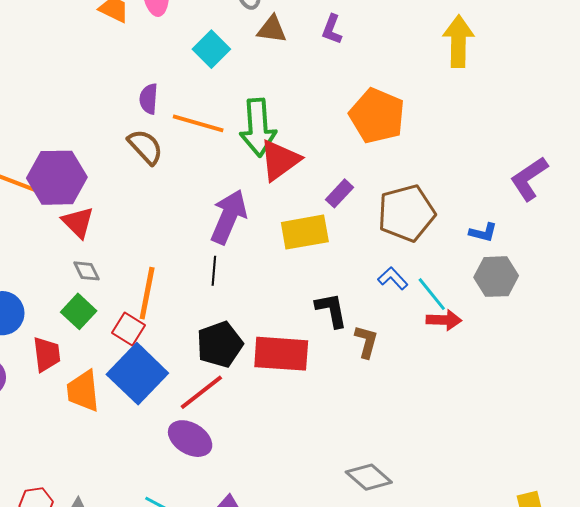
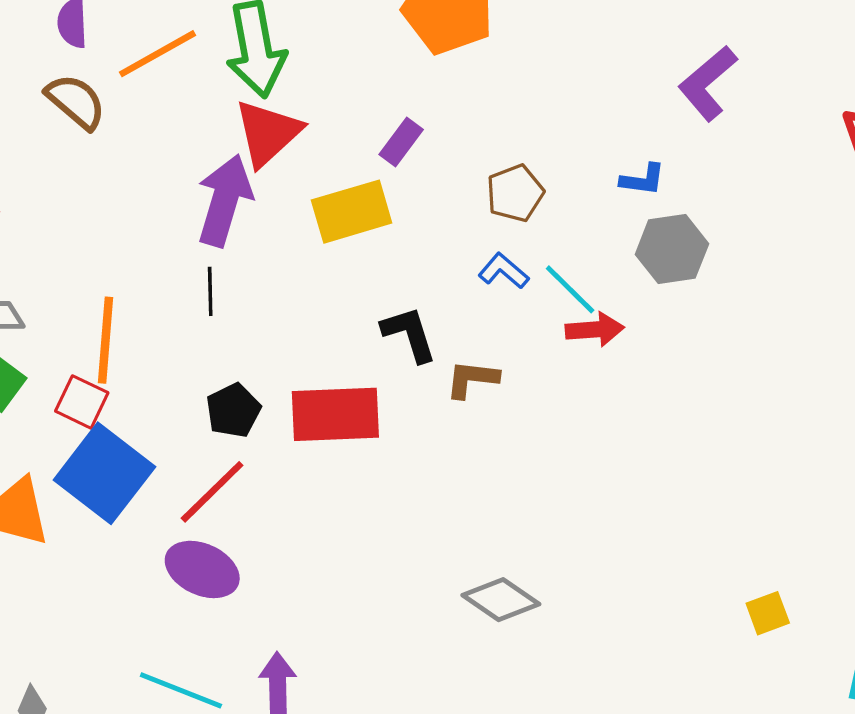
orange line: (198, 123) -> (158, 54), turned -39
red triangle: (280, 160) -> (268, 133), moved
brown pentagon: (406, 213) -> (515, 193), moved, size x0.6
brown L-shape: (366, 342) -> (472, 379), turned -92
black pentagon: (220, 344) -> (233, 410), size x0.7

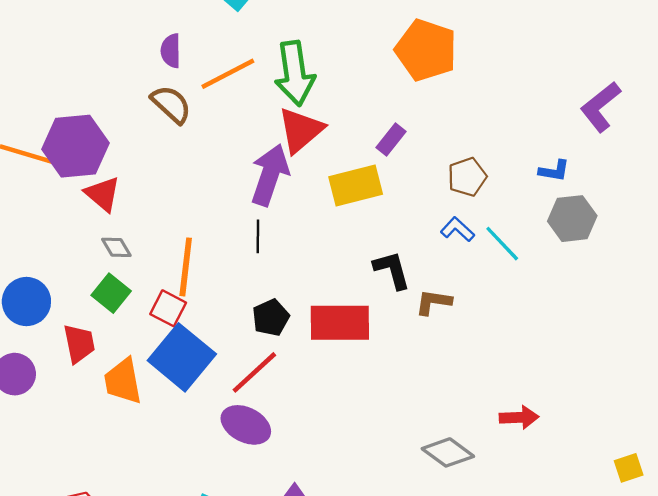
red arrow: (595, 330) -> (519, 417), moved

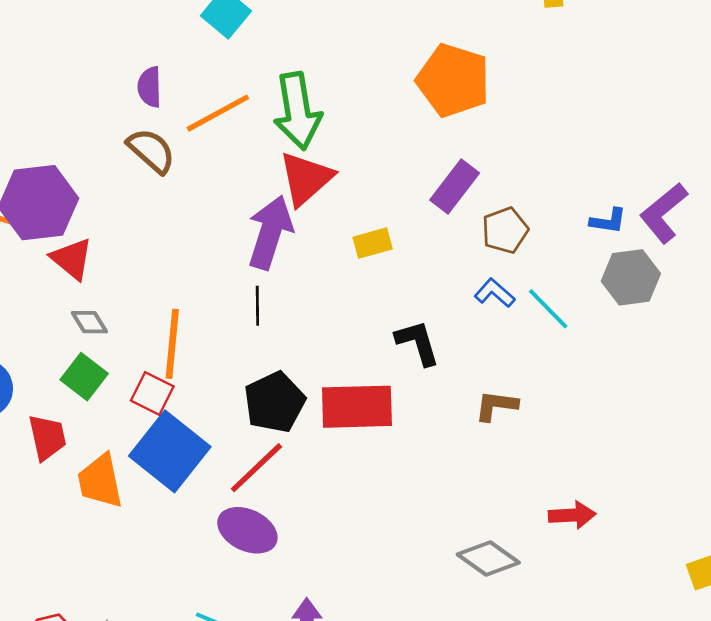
purple L-shape: (600, 107) -> (664, 213), moved
purple rectangle: (391, 140) -> (455, 186), moved, size x1.4
yellow rectangle: (356, 185) -> (373, 243), size x0.6
brown L-shape: (433, 302) -> (496, 406), moved
black pentagon: (271, 318) -> (275, 402), size x1.4

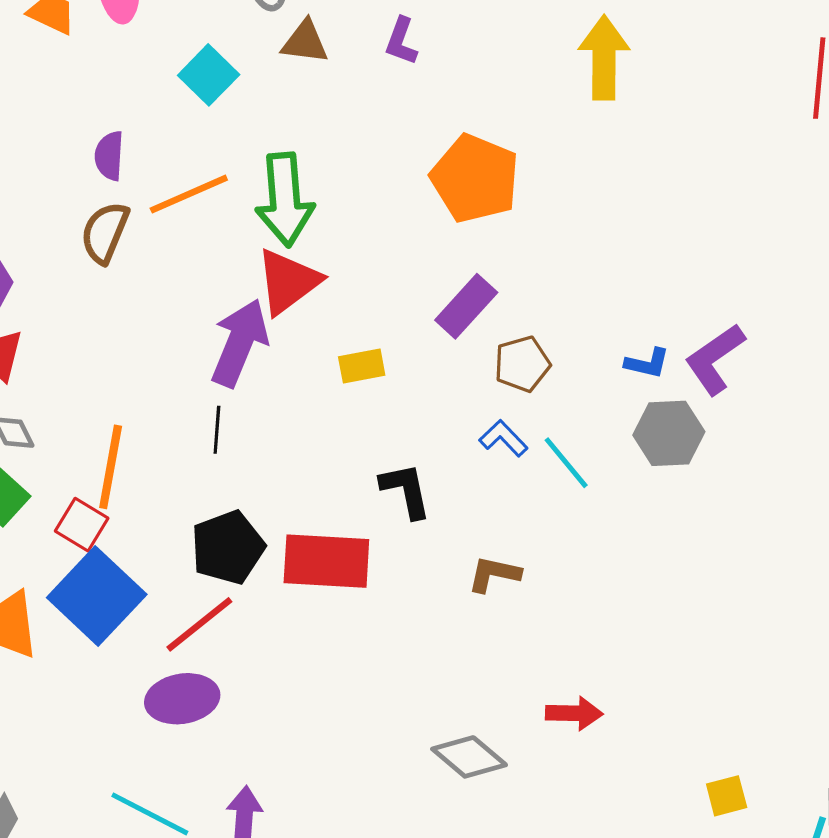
brown semicircle: (151, 151) -> (105, 233), turned -114
purple ellipse: (247, 530) -> (182, 699), turned -40

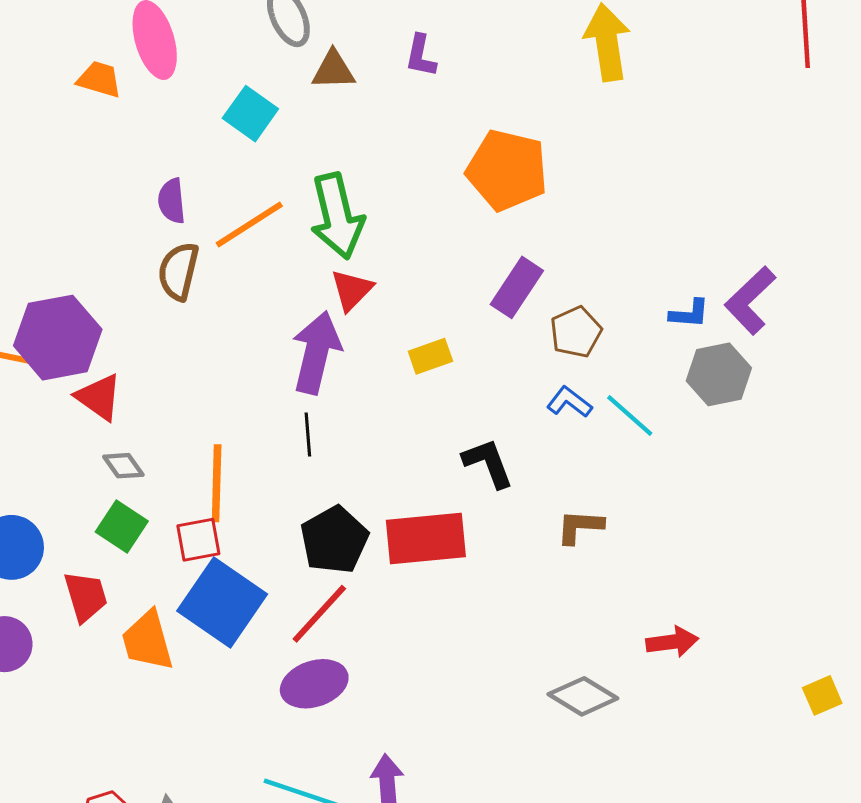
red triangle: (288, 282) -> (352, 290), size x0.7
red square: (82, 525) -> (198, 540), turned -33

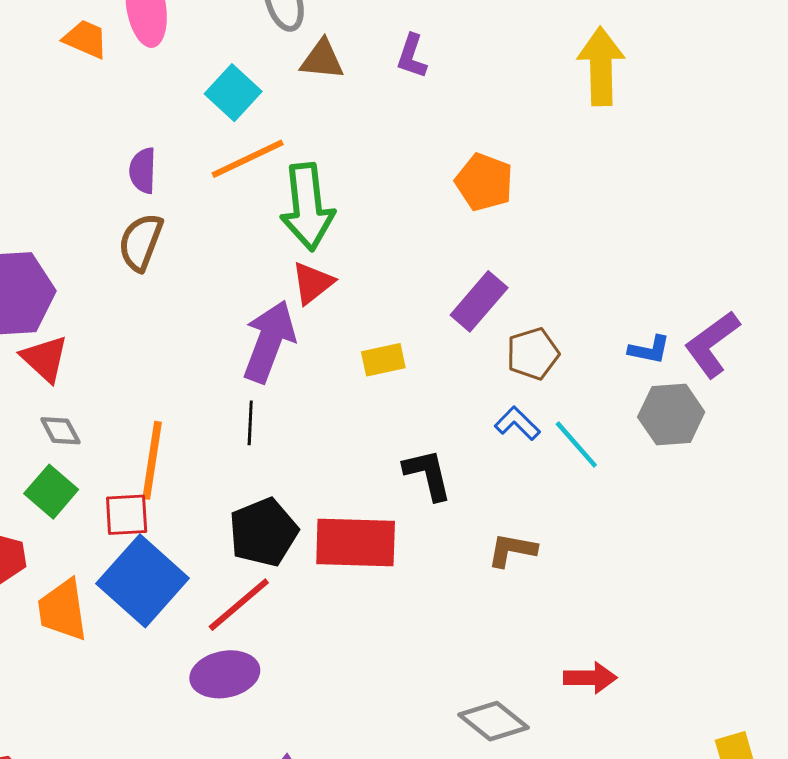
orange pentagon: (507, 170) -> (484, 182), size x0.7
orange line: (249, 224) -> (248, 159), moved

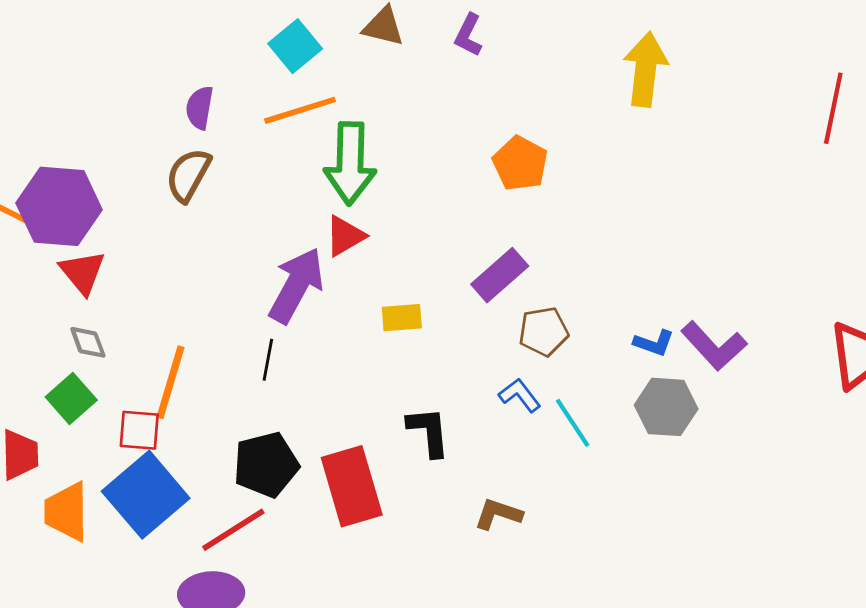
purple L-shape: (712, 344) -> (714, 346), turned -104
red rectangle: (356, 542) -> (352, 486), turned 64

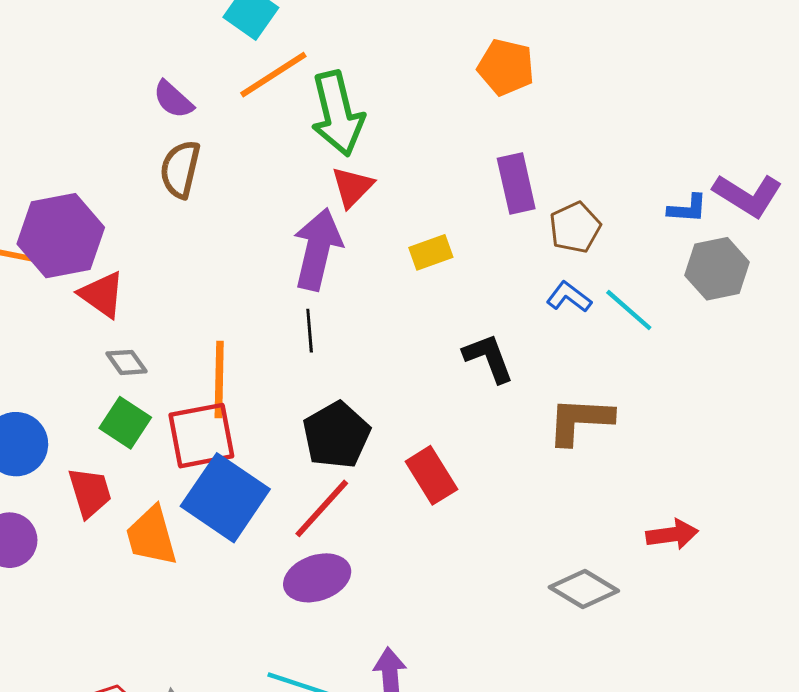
purple semicircle: (200, 108) -> (173, 99), turned -42
purple rectangle: (500, 275) -> (516, 183), turned -46
red square: (139, 430) -> (201, 436), size x1.5
red rectangle: (352, 486) -> (431, 475), moved, size x0.7
brown L-shape: (498, 514) -> (580, 421), size x1.4

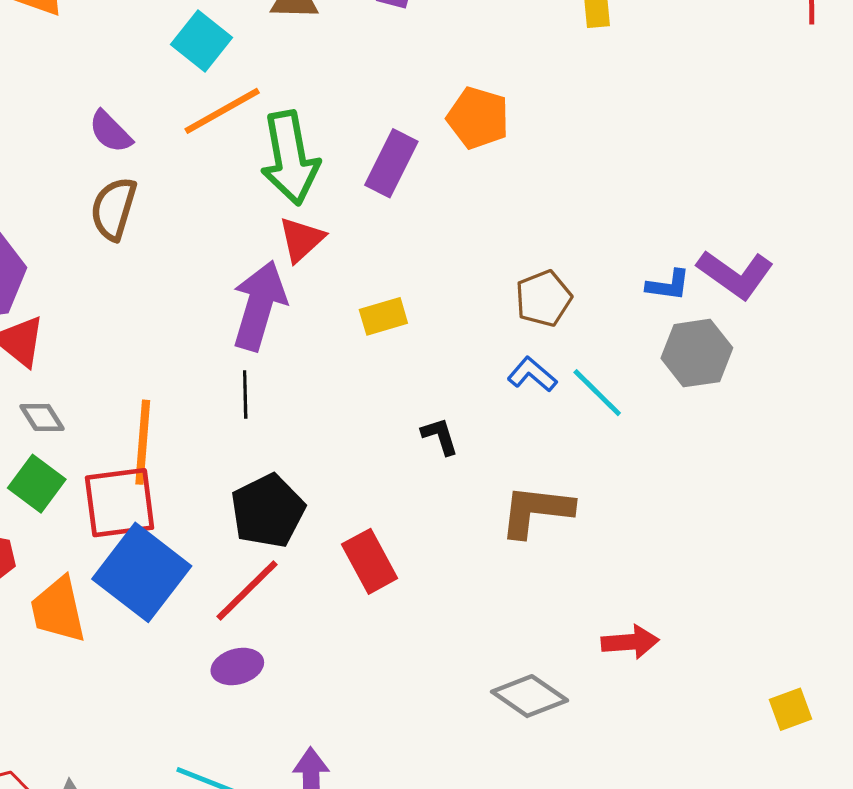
purple rectangle: (516, 183) -> (391, 163), moved, turned 36
black L-shape: (488, 358) -> (440, 436), size x0.7
purple ellipse: (317, 578) -> (237, 667), size x0.7

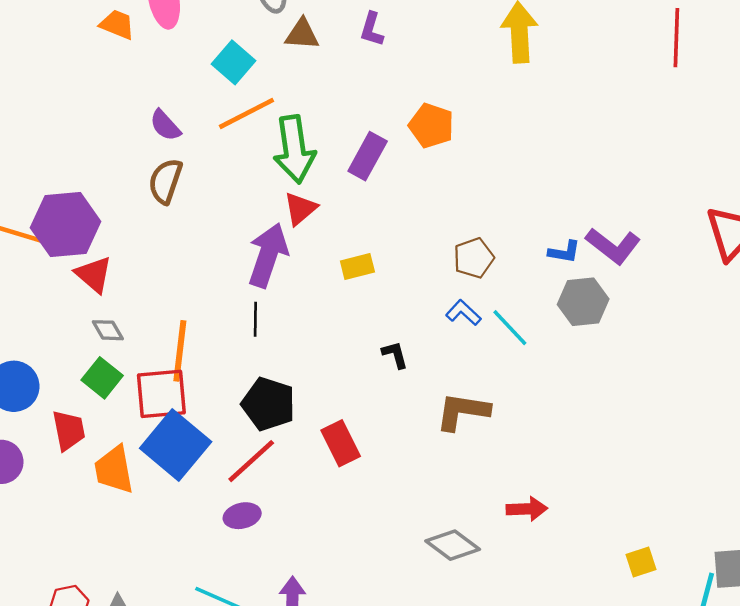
black pentagon: (268, 511) -> (268, 404), turned -30

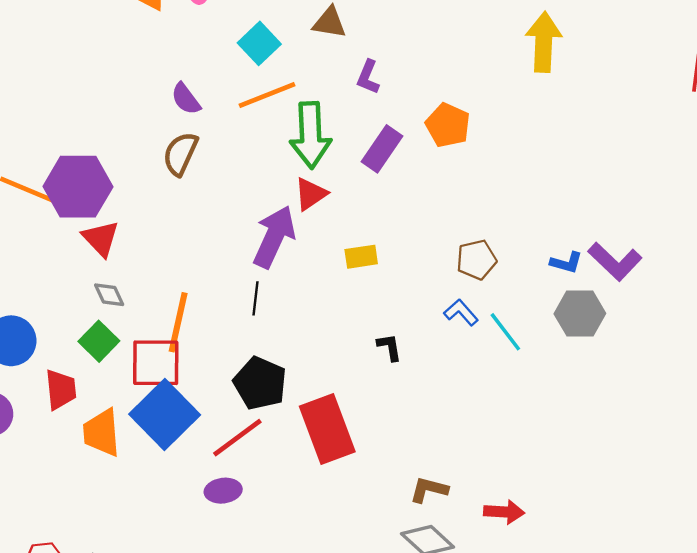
purple L-shape: (372, 29) -> (368, 77), moved
brown L-shape: (463, 411) -> (429, 490), moved, size x0.7
red rectangle: (341, 443) -> (327, 429), size x1.5

